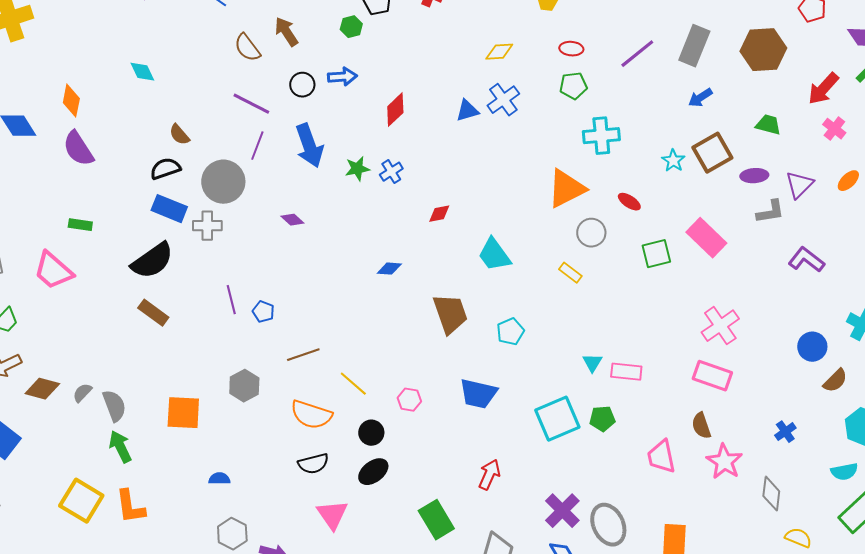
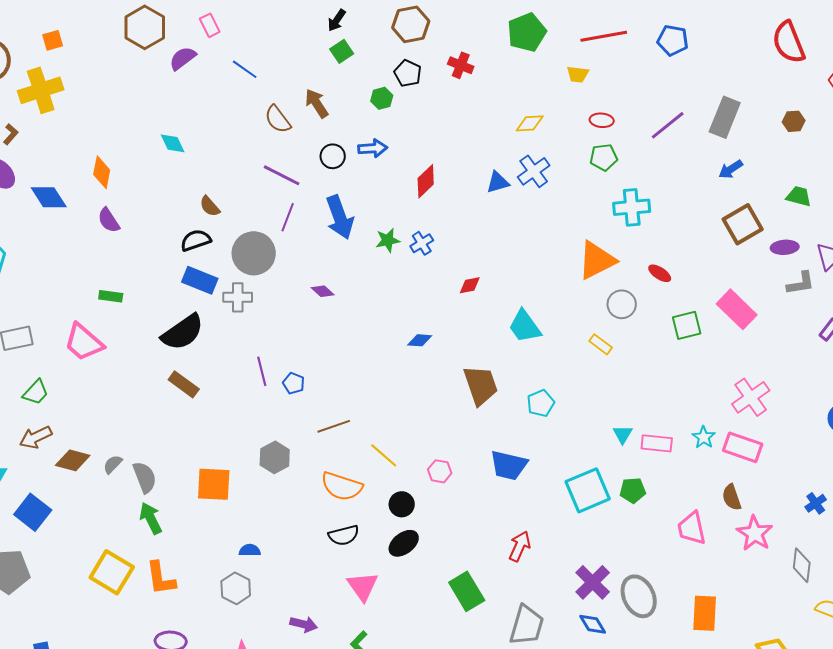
brown hexagon: (763, 50) -> (794, 121), size x0.5
purple semicircle: (78, 149) -> (109, 220), size x0.7
cyan star: (673, 161) -> (704, 437), moved
gray hexagon: (232, 534) -> (236, 588), moved

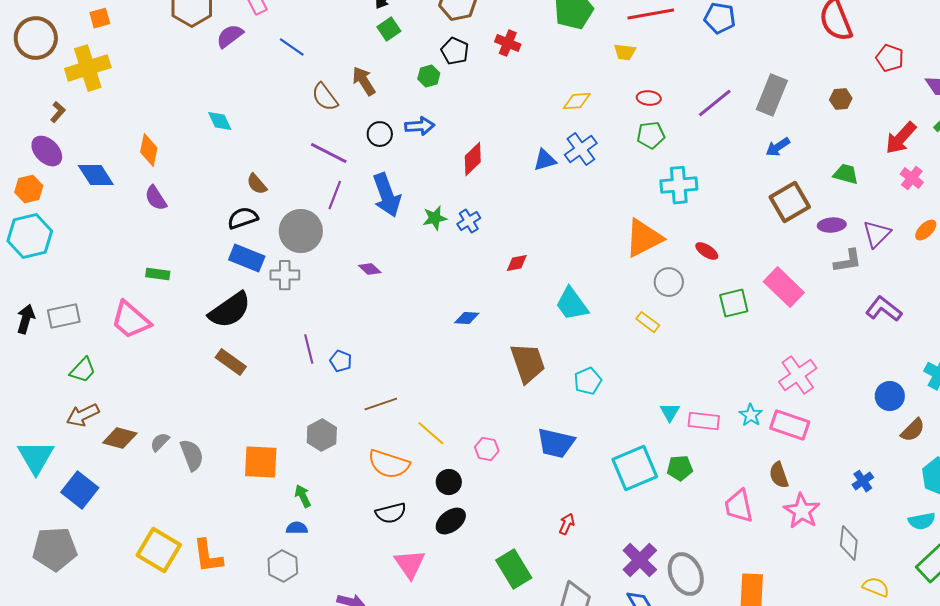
green arrow: (151, 518) -> (303, 496), moved, size x0.7
red arrow: (520, 546) -> (567, 524), size x0.7

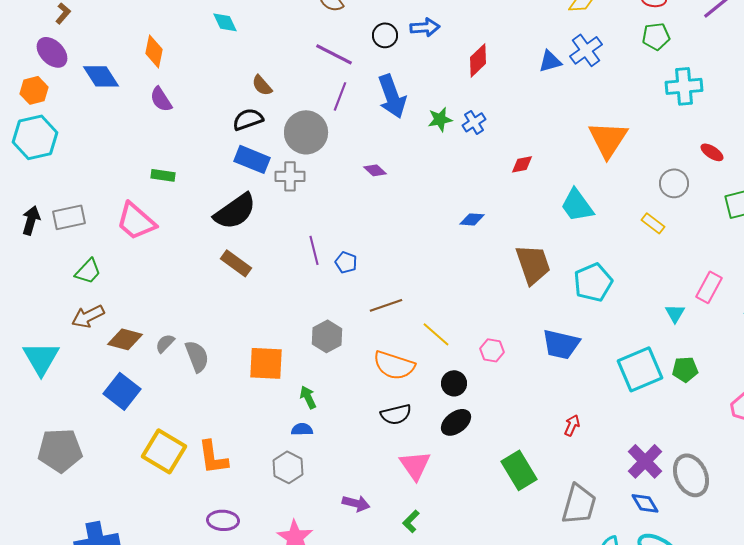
orange triangle: (644, 238) -> (608, 139), moved, turned -30
cyan pentagon: (588, 381) -> (593, 282), size x1.4
pink rectangle: (704, 421) -> (709, 287), moved, turned -68
blue square: (80, 490) -> (122, 391), moved

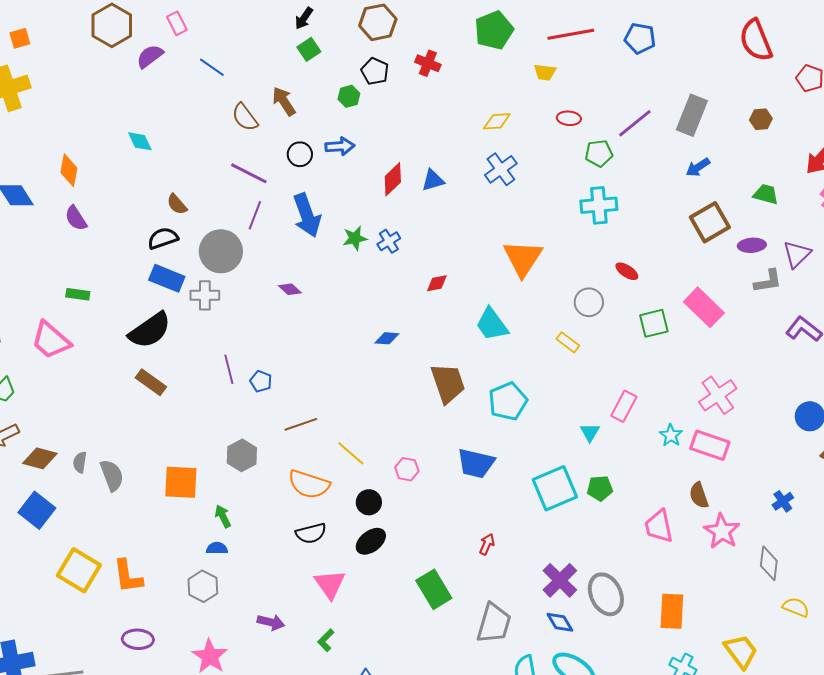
green pentagon: (656, 36) -> (599, 153), moved
blue triangle: (550, 61) -> (433, 180), moved
gray semicircle: (165, 343) -> (80, 462), turned -35

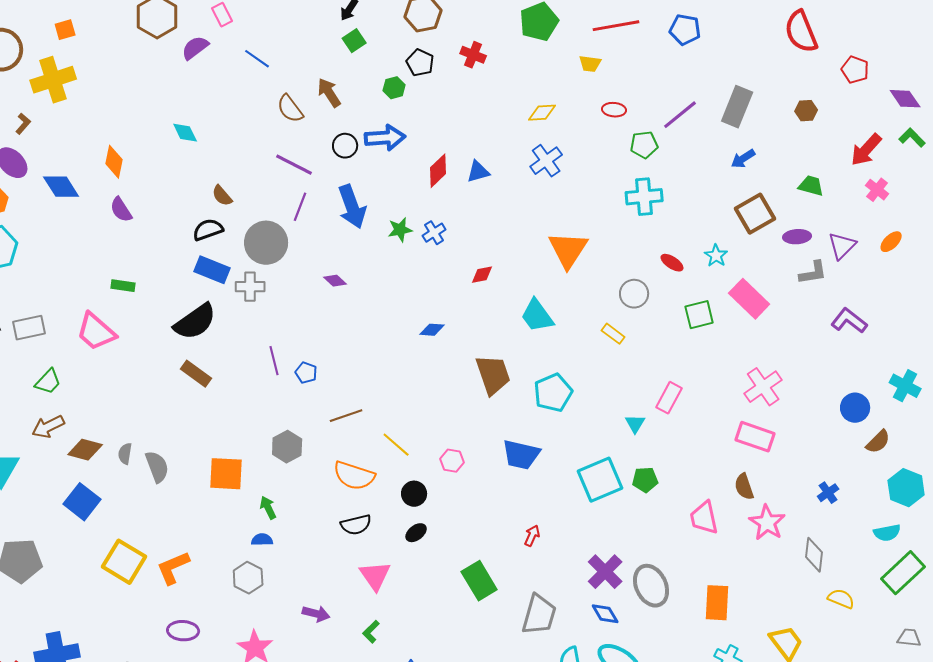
blue arrow: (340, 146) -> (385, 138), size x1.4
cyan star: (671, 435) -> (716, 256), moved
black ellipse: (371, 541) -> (416, 533), size x0.7
orange L-shape: (128, 576) -> (173, 568), turned 75

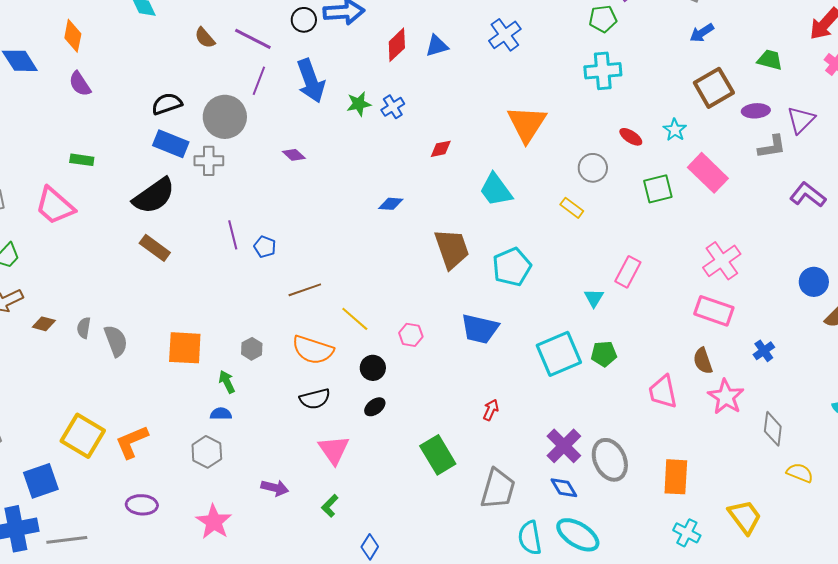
brown semicircle: (222, 196) -> (205, 38), moved
gray hexagon: (287, 447) -> (252, 349), moved, size x0.7
brown diamond: (85, 450) -> (44, 324), size x0.7
blue cross: (828, 493) -> (764, 351), moved
blue square: (82, 502) -> (41, 481), moved, turned 33

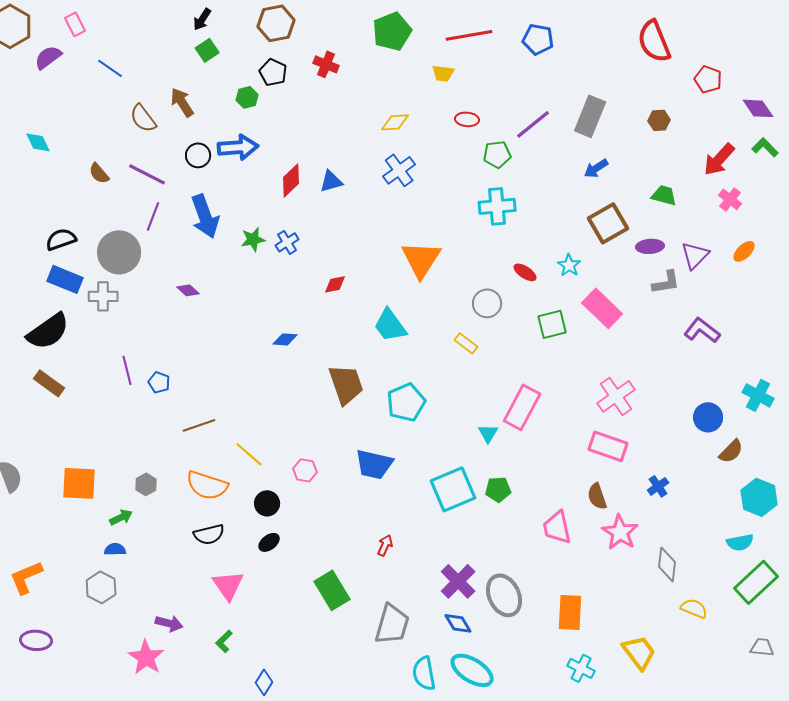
pink rectangle: (628, 272) -> (522, 407), size x1.4
green arrow: (227, 382) -> (121, 517), turned 90
pink star: (214, 522) -> (146, 657), moved

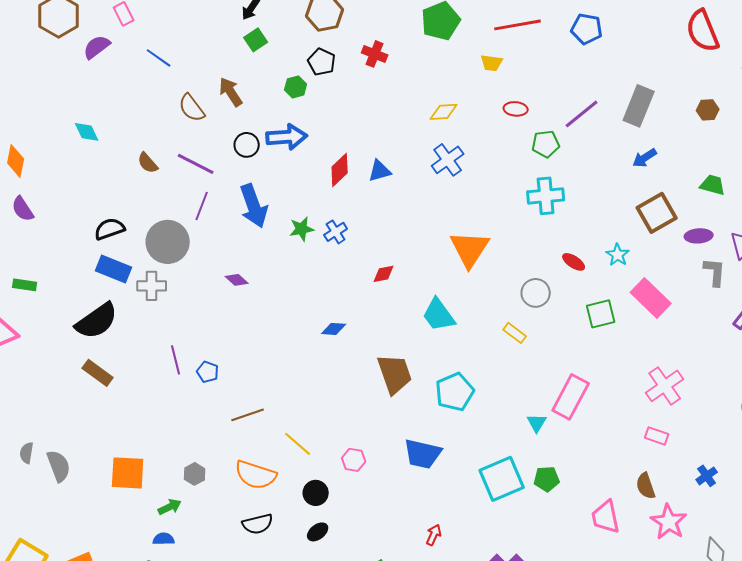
gray L-shape: (666, 282) -> (715, 272), turned -76
pink rectangle: (608, 446) -> (657, 436), size x0.6

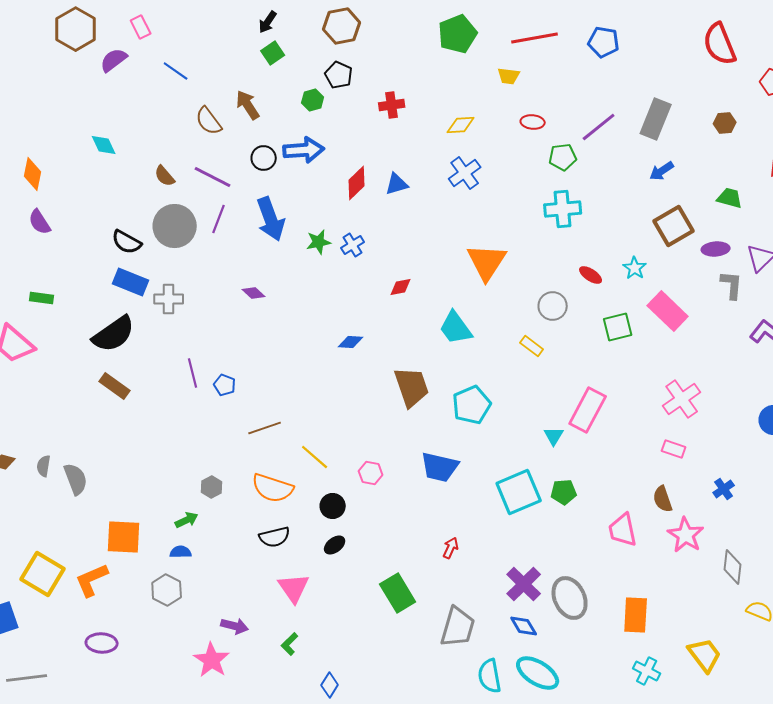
red cross: (375, 54) -> (392, 105), moved, turned -30
black semicircle: (110, 229) -> (127, 242), turned -132
gray circle: (168, 242) -> (175, 226), moved
orange square: (128, 473) -> (124, 537), moved

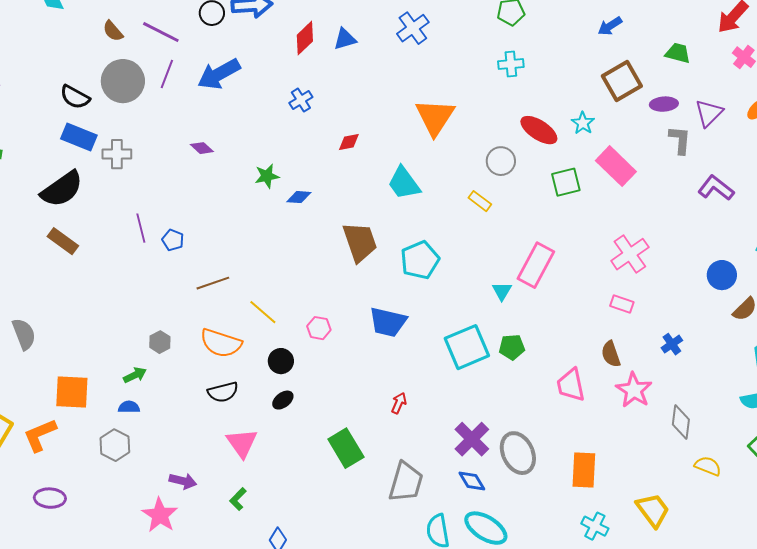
cyan cross: (563, 209) -> (511, 64), size x0.7
blue arrow: (271, 219) -> (219, 74), turned 81
green star: (319, 242) -> (267, 176), moved
red ellipse: (591, 275) -> (539, 130), size x1.6

